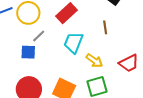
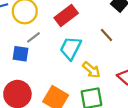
brown line: (105, 27) -> (106, 35), turned -40

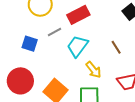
brown line: (106, 35) -> (116, 47), moved
gray line: (34, 37) -> (55, 32), moved

